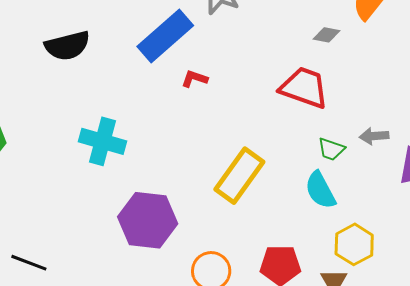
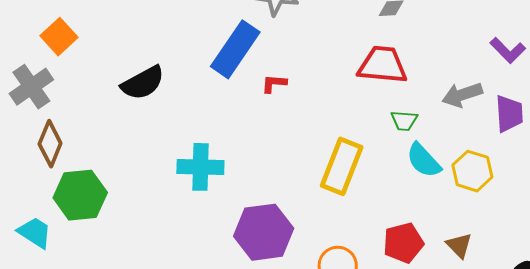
gray arrow: (374, 136) -> (462, 95), size x1.4
green trapezoid: (331, 149) -> (404, 121), moved
yellow hexagon: (354, 244) -> (472, 171), moved

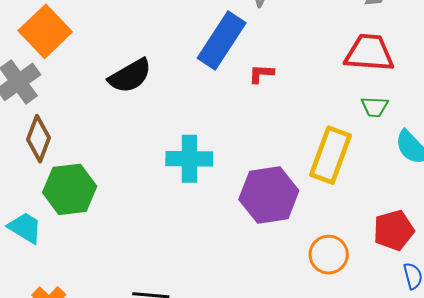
orange square: (59, 37) -> (45, 31), size x1.4
green trapezoid: (404, 121) -> (375, 107), moved
purple hexagon: (264, 232) -> (269, 195), moved

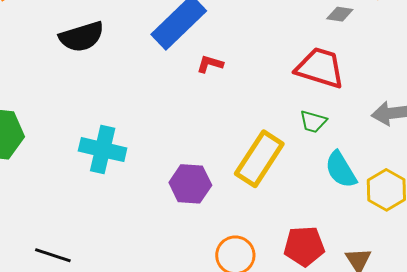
cyan cross: (189, 159) -> (103, 150), moved
purple hexagon: (269, 195) -> (190, 184), size x0.7

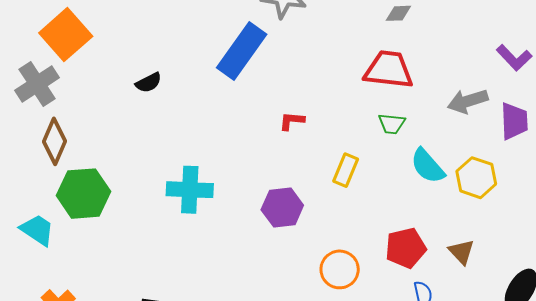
black semicircle: (82, 37) -> (149, 83), size x0.6
red L-shape: (210, 64) -> (292, 121), moved
yellow rectangle: (259, 159) -> (346, 170), size x0.6

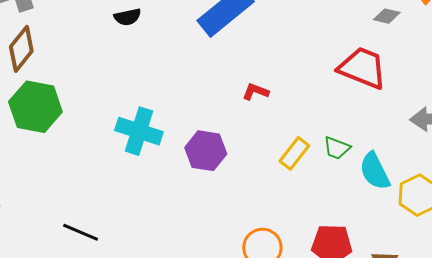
green trapezoid: (392, 124) -> (337, 148), moved
purple hexagon: (282, 207) -> (206, 151), moved

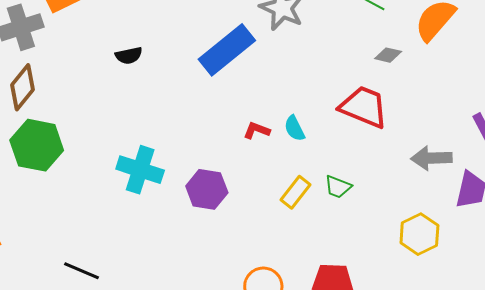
cyan semicircle: (375, 171) -> (294, 128), moved, size x0.7

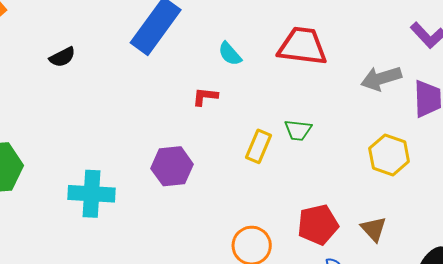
cyan semicircle: (294, 128) -> (230, 54), moved
cyan cross: (140, 170) -> (91, 194), moved

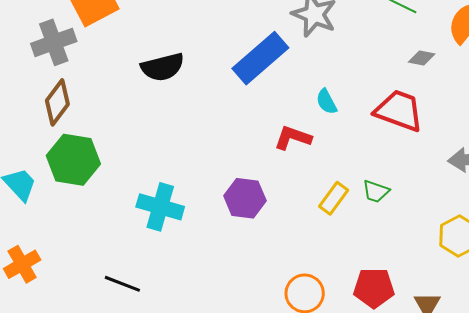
black semicircle: (62, 57) -> (163, 67), size x1.6
red L-shape: (205, 97) -> (293, 138), size x1.4

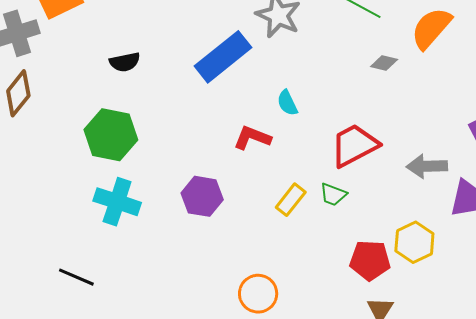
black semicircle: (163, 67) -> (125, 62), size x0.7
red trapezoid: (399, 111) -> (354, 145), moved, turned -50
green hexagon: (73, 160) -> (111, 135), moved
red pentagon: (374, 288) -> (370, 260), moved

